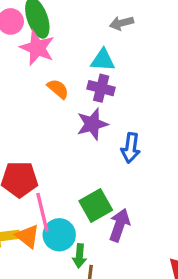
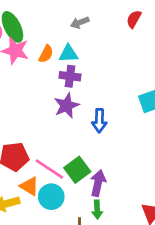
orange semicircle: (58, 89) -> (46, 54), moved, turned 84
pink line: (42, 212) -> (49, 169), moved, turned -36
orange triangle: (28, 236) -> (29, 186), moved
green arrow: (80, 256) -> (97, 210), moved

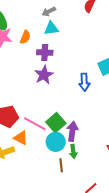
cyan triangle: (68, 54) -> (51, 28), moved
blue arrow: (99, 121) -> (84, 82), moved
cyan circle: (51, 197) -> (56, 142), moved

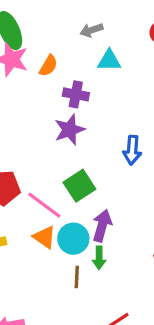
cyan triangle: (51, 28) -> (109, 61), moved
green square: (56, 123) -> (79, 186), moved
orange triangle: (21, 138) -> (44, 237), moved

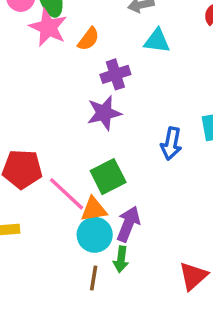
purple cross: (76, 94) -> (115, 74), turned -35
orange triangle: (44, 237) -> (94, 209), moved, turned -50

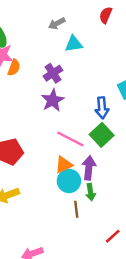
orange semicircle: (88, 39) -> (14, 68), moved
green square: (108, 177) -> (102, 135), moved
pink line: (67, 194) -> (70, 139), moved

